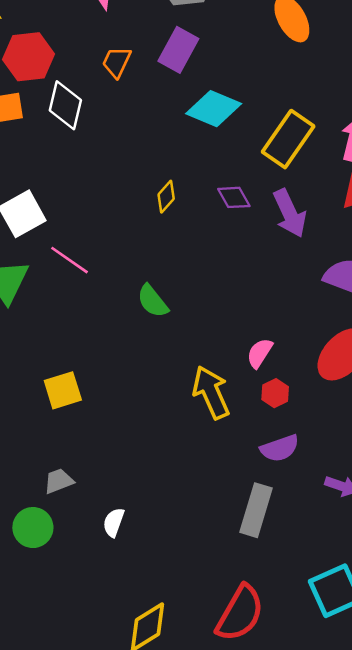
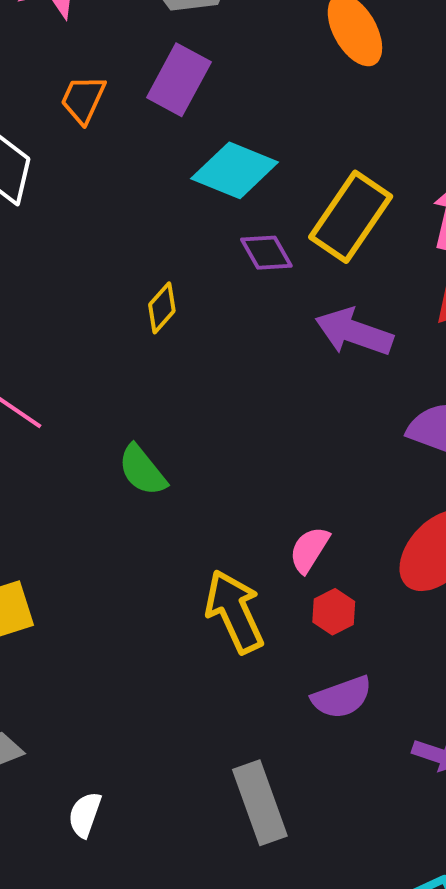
purple diamond: (234, 197) -> (266, 253), moved
purple arrow: (290, 213) -> (354, 332), turned 135
gray rectangle: (256, 510) -> (260, 803), moved, turned -36

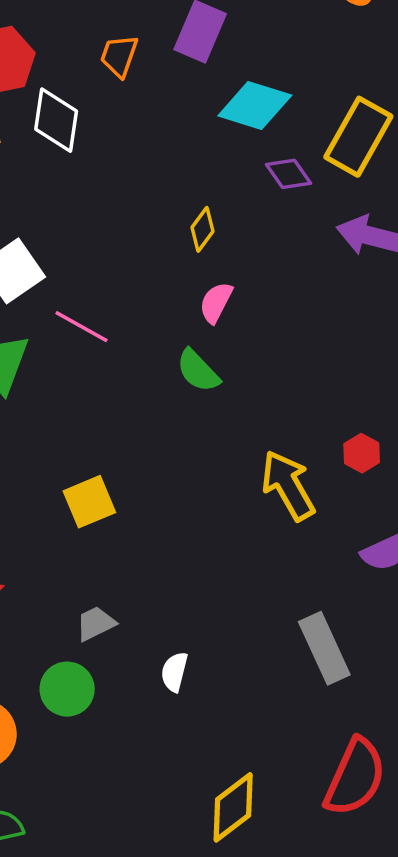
pink semicircle: (309, 550) -> (216, 303), moved
red hexagon: (334, 612) -> (362, 453), moved

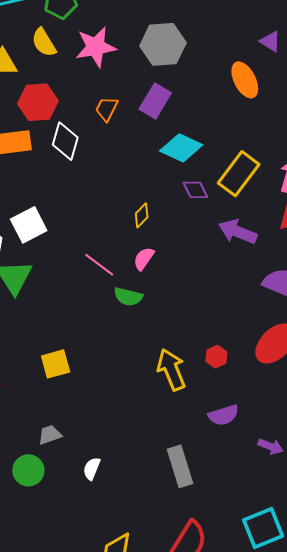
pink line: (82, 327) -> (99, 265), moved
green semicircle: (198, 371) -> (128, 297), turned -40

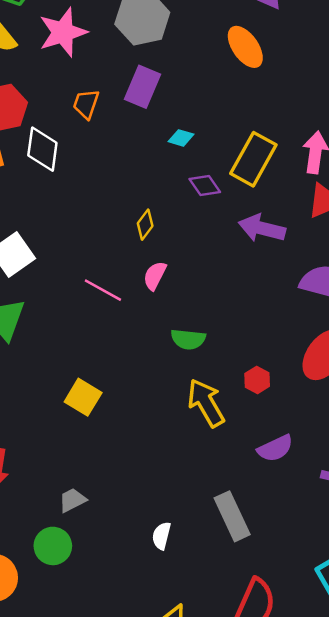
cyan diamond: (181, 148) -> (181, 138), size x0.5
green semicircle: (128, 297) -> (188, 339), moved
yellow square: (56, 364) -> (83, 397), moved, turned -36
white semicircle: (92, 469) -> (161, 536), moved

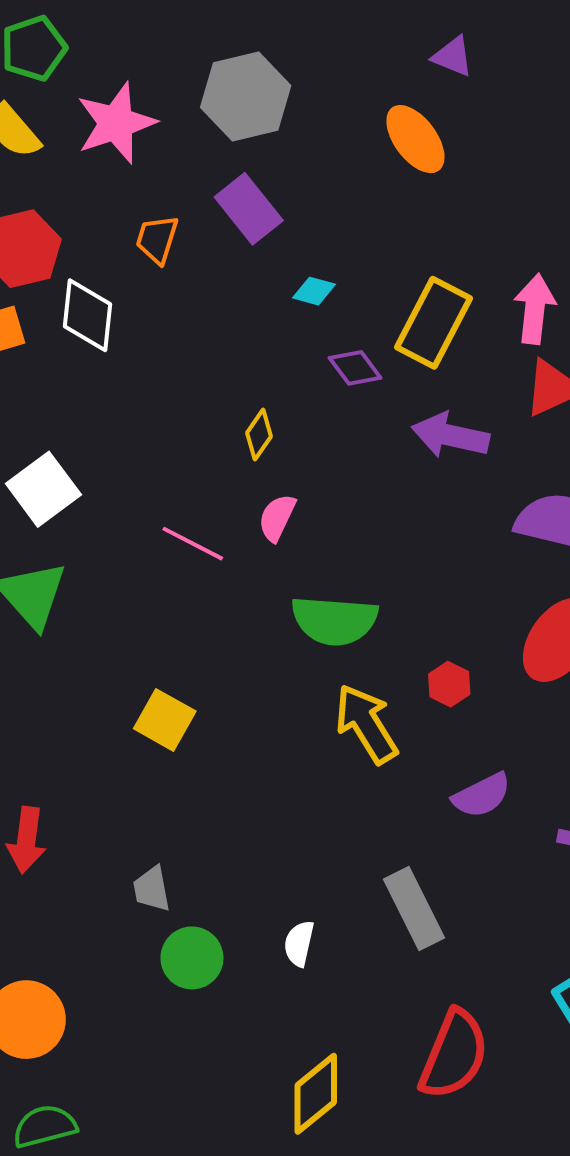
purple rectangle: (142, 87) -> (249, 209), turned -60
green semicircle: (188, 339) -> (334, 620), size x1.5
gray trapezoid: (72, 500) -> (152, 889), turned -72
green circle: (53, 546) -> (192, 958), moved

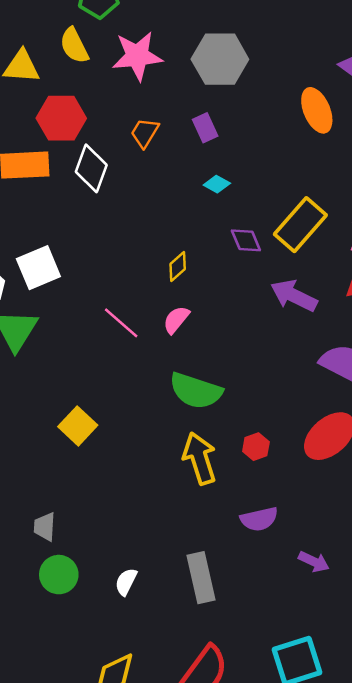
purple rectangle: (249, 209) -> (205, 128), size x0.7
cyan diamond: (314, 291) -> (217, 184), moved

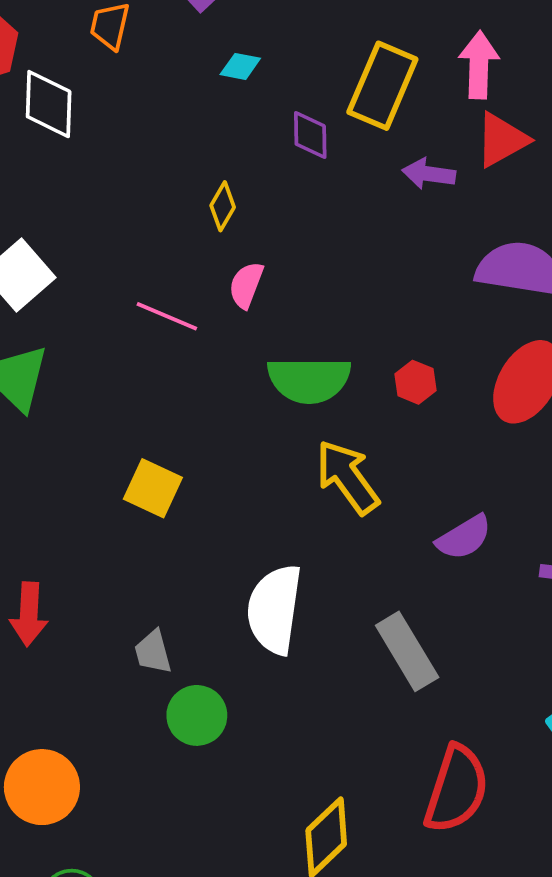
purple diamond: (246, 240) -> (310, 135), turned 40
purple arrow: (294, 296) -> (429, 174), moved, size x0.7
red hexagon: (256, 447) -> (415, 382), moved
white semicircle: (126, 582) -> (274, 609), moved, size x2.0

